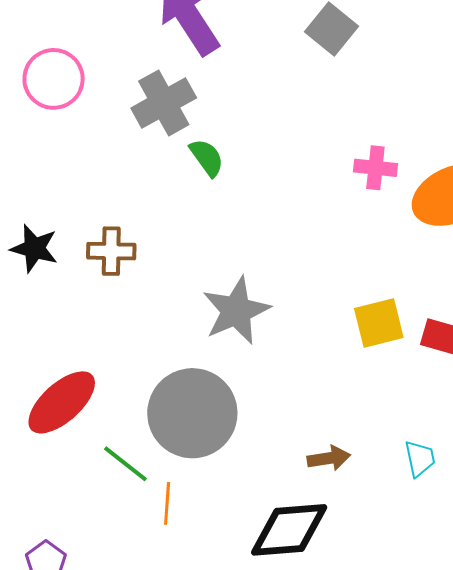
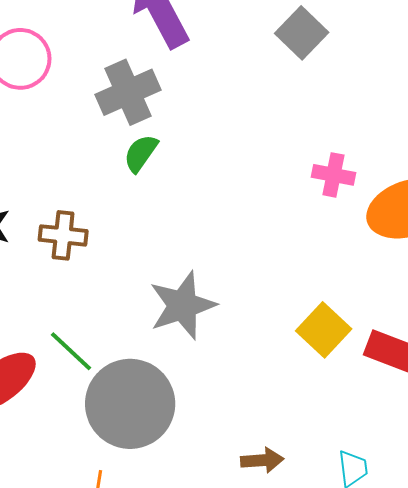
green semicircle: (207, 158) -> (141, 153), moved, turned -114
yellow square: (379, 323) -> (324, 330), turned -38
green line: (125, 464) -> (71, 351), moved

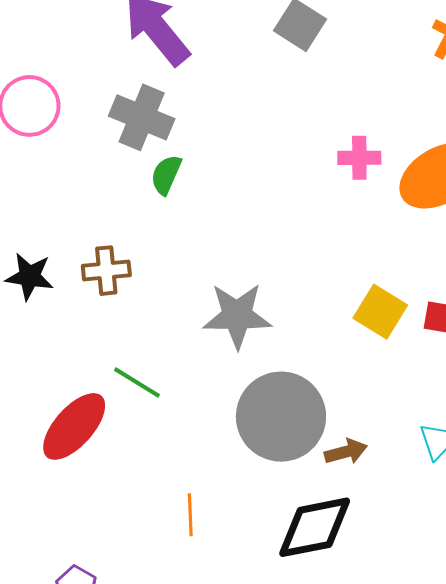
gray cross: (128, 92) -> (142, 117), turned -32
gray star: (182, 305) -> (237, 316), turned 30
gray circle: (130, 404) -> (281, 417), moved

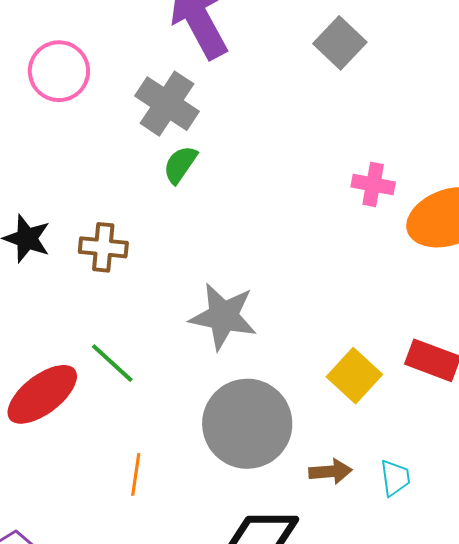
yellow square: (380, 312) -> (354, 376), moved
brown arrow: (346, 452) -> (330, 471), moved
orange line: (190, 515) -> (136, 474), moved

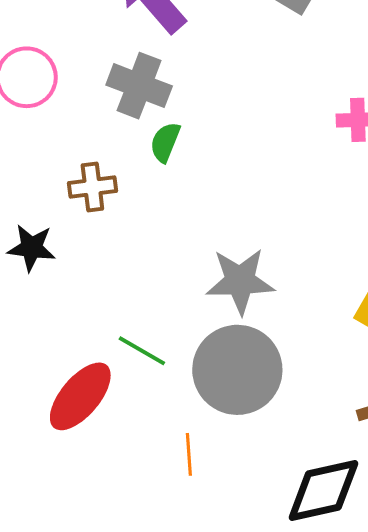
brown cross: (103, 247) -> (92, 187), moved
gray circle: (247, 424) -> (237, 370), moved

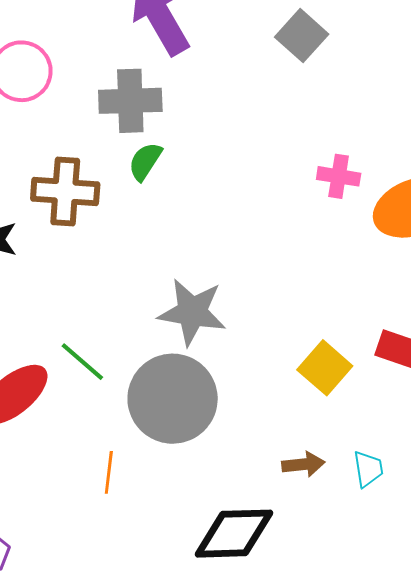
gray cross: (139, 86) -> (130, 101), turned -34
brown cross: (92, 187) -> (65, 192), size x1.4

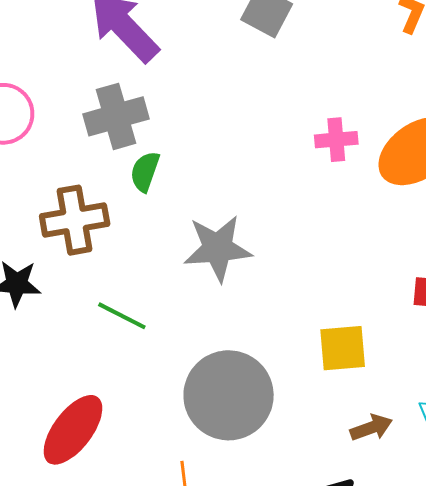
gray star: (192, 312) -> (218, 248), moved
green line: (82, 362) -> (122, 316), moved
yellow square: (325, 368) -> (343, 348), moved, turned -32

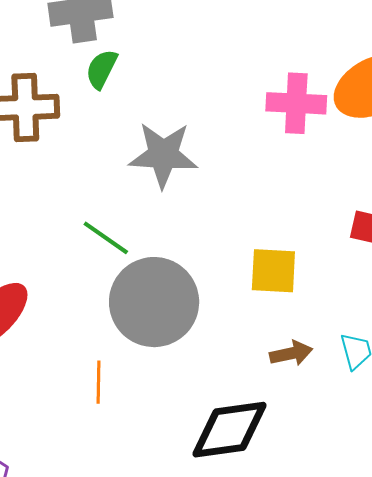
pink cross: (336, 140) -> (296, 103), moved, size x1.4
green line: (122, 316) -> (106, 238), moved

